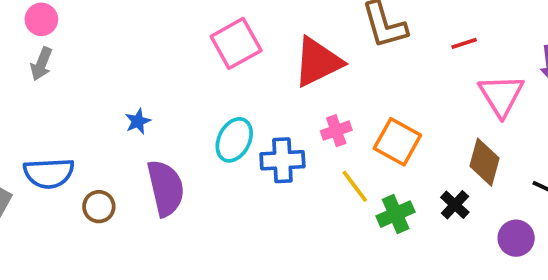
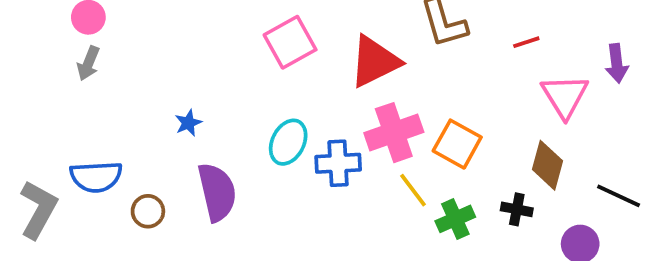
pink cross: (336, 131) -> (394, 133), size x1.8
black cross: (455, 205) -> (517, 209), turned -32

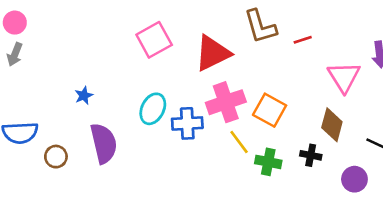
red line: (526, 42) -> (303, 40), moved
green cross: (455, 219) -> (268, 162), turned 35

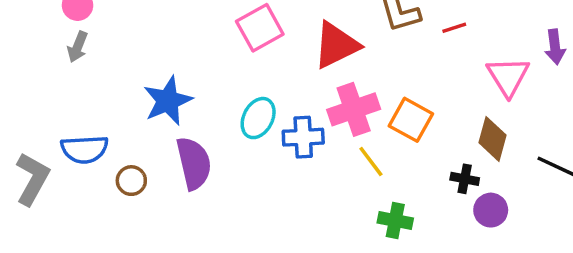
blue star: (84, 96) -> (168, 101), size x2.0
green cross: (268, 162) -> (395, 220), moved
purple circle: (354, 179) -> (491, 210), moved

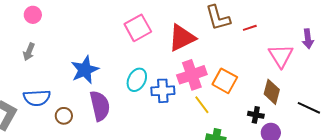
gray arrow: (78, 47) -> (29, 52), moved

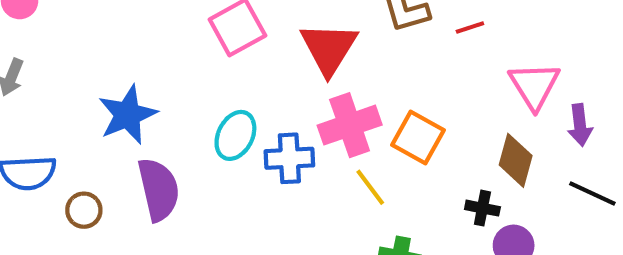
red triangle: (182, 38) -> (329, 48), turned -32
purple arrow: (308, 39) -> (580, 125), moved

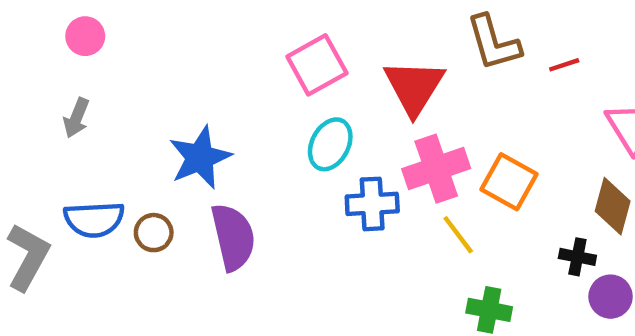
cyan ellipse: (235, 135) -> (330, 144), moved
brown circle: (84, 210) -> (154, 233), moved

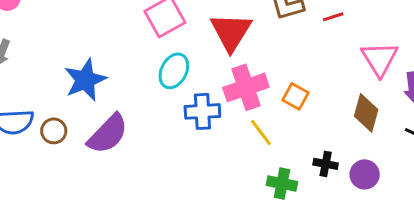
orange square: (509, 182) -> (296, 96), size x0.7
purple semicircle: (233, 237) -> (108, 134), turned 57
black cross: (577, 257) -> (326, 164), moved

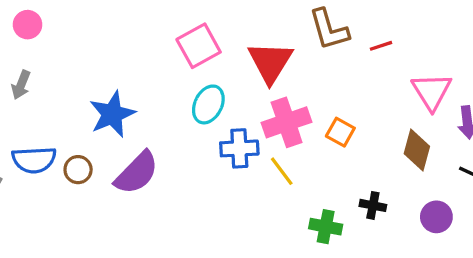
yellow line: (261, 132) -> (282, 171), moved
purple circle: (365, 174) -> (436, 217), moved

